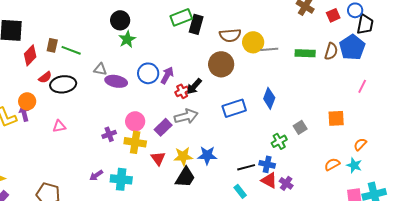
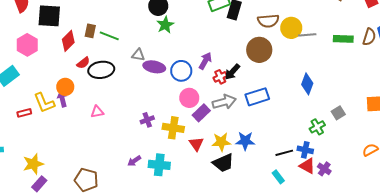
blue circle: (148, 73) -> (181, 71), moved
blue rectangle: (234, 108) -> (257, 97), moved
pink circle: (135, 121) -> (189, 98), moved
black trapezoid: (185, 177) -> (223, 163), turned 35

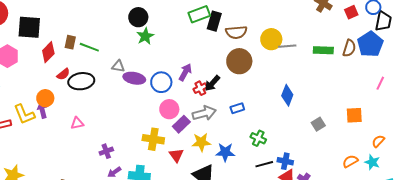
brown semicircle: (268, 21) -> (236, 32), moved
blue rectangle: (257, 97) -> (237, 108), size x0.6
purple cross: (147, 120) -> (106, 151), moved
green cross: (317, 127) -> (258, 138), moved, turned -35
yellow star: (221, 142) -> (201, 142), moved

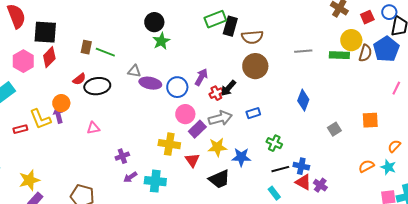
yellow circle: (271, 39) -> (351, 40), moved
red diamond: (48, 52) -> (49, 57), moved

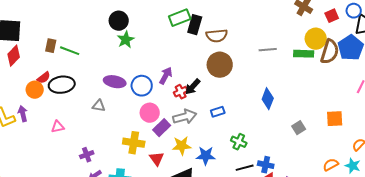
brown semicircle: (365, 53) -> (330, 52), size x1.4
gray triangle: (134, 71) -> (99, 106), moved
orange circle: (61, 103) -> (35, 90), moved

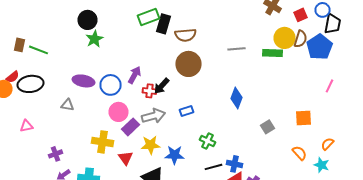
brown semicircle: (330, 52) -> (300, 39), moved, size x0.7
red cross: (181, 92) -> (150, 91), turned 32
orange semicircle: (331, 165) -> (300, 153), moved, turned 77

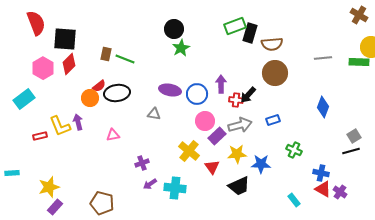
purple arrow: (134, 75) -> (221, 84), turned -30
yellow cross: (102, 142) -> (189, 151), turned 30
black line: (214, 167) -> (351, 151), moved

